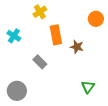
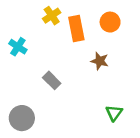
orange circle: (96, 19) -> (110, 22), moved
orange rectangle: (56, 35) -> (76, 29), moved

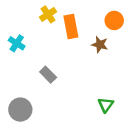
orange circle: (110, 22) -> (114, 20), moved
brown star: (100, 61) -> (100, 45), moved

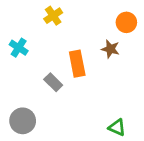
orange rectangle: (71, 26) -> (77, 64), moved
green triangle: (106, 105) -> (117, 127), moved, turned -42

